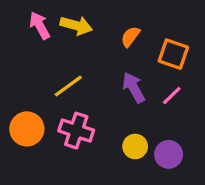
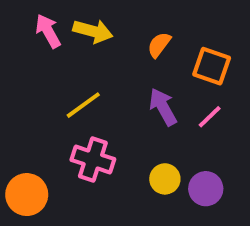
orange circle: (27, 129) -> (27, 195), moved

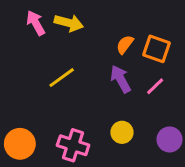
orange semicircle: (159, 45) -> (125, 45), moved
pink cross: (93, 160) -> (73, 145), moved
purple circle: (206, 189) -> (169, 139), moved

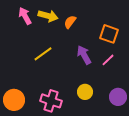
orange semicircle: (125, 45) -> (70, 22), moved

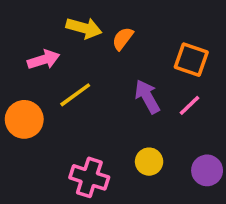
pink arrow: (25, 16) -> (44, 60), moved, turned 102
orange circle: (14, 100) -> (24, 119), moved

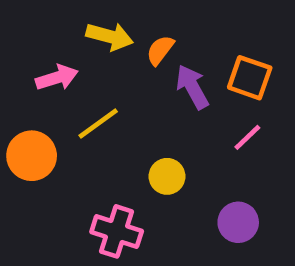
purple arrow: (147, 97) -> (192, 87), moved
yellow circle: (149, 162) -> (167, 176), moved
purple circle: (207, 170) -> (238, 222), moved

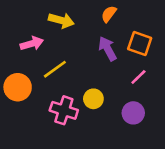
orange semicircle: (160, 50) -> (109, 14), moved
purple circle: (238, 222) -> (133, 113), moved
pink cross: (117, 231) -> (64, 110), moved

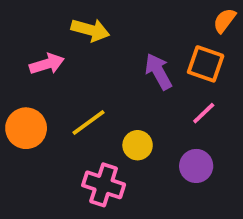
orange semicircle: (109, 14) -> (224, 21), moved
yellow line: (55, 69) -> (88, 123), moved
pink cross: (64, 110) -> (104, 185), moved

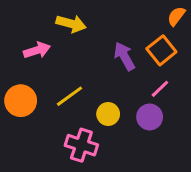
orange square: (206, 64) -> (161, 50), turned 32
purple circle: (196, 166) -> (150, 117), moved

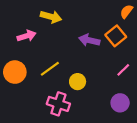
purple arrow: (124, 56) -> (89, 40), turned -48
pink line: (160, 89) -> (123, 70), moved
purple circle: (150, 117) -> (120, 103), moved

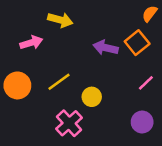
pink cross: (58, 104) -> (69, 123), turned 30

